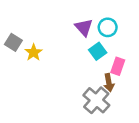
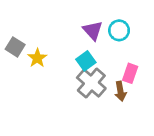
cyan square: (98, 51) -> (86, 61), moved
gray cross: (96, 100) -> (91, 83), moved

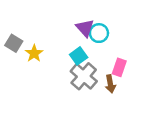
cyan circle: (119, 30) -> (99, 33), moved

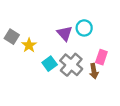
purple triangle: (85, 28) -> (65, 33), moved
cyan square: (79, 56) -> (50, 64), moved

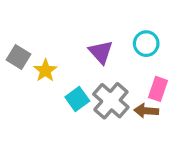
cyan circle: (84, 28) -> (146, 44), moved
brown arrow: (94, 71) -> (146, 111), turned 104

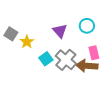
pink rectangle: (158, 89) -> (94, 53), turned -32
brown arrow: (146, 111) -> (87, 66), size x1.5

